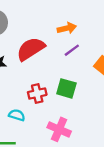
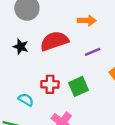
orange arrow: (67, 28) -> (87, 21), moved
green square: (66, 88) -> (78, 86), turned 36

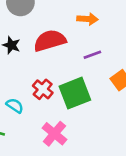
red cross: (50, 84) -> (43, 89), turned 36
green square: (78, 86) -> (75, 93), size x1.4

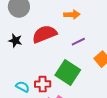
red cross: (43, 89) -> (43, 84), moved, turned -35
green square: (75, 93) -> (68, 72), turned -30

